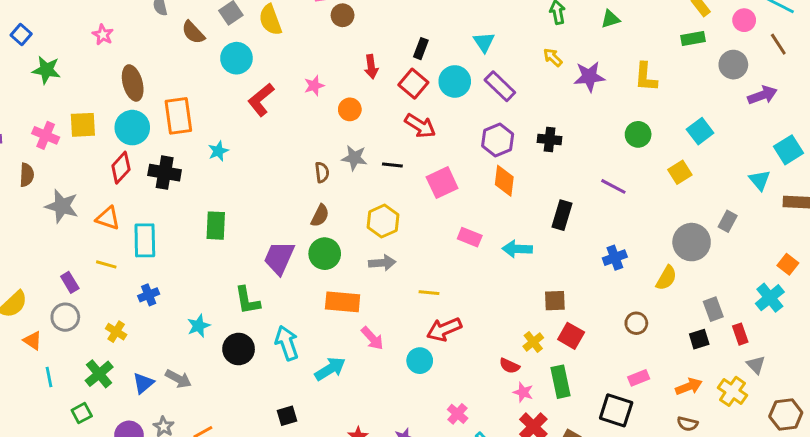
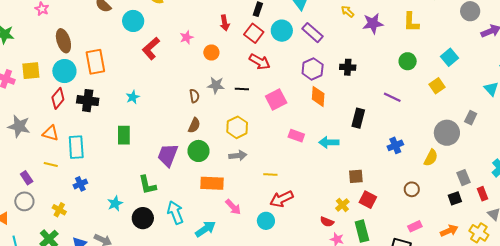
cyan star: (218, 151) -> (133, 97), moved

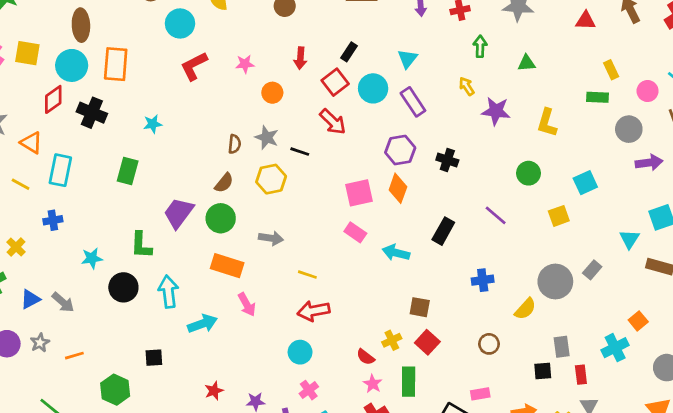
pink square: (276, 99) -> (359, 193), moved
yellow hexagon: (237, 127) -> (271, 179), moved
cyan circle: (266, 221) -> (300, 352), moved

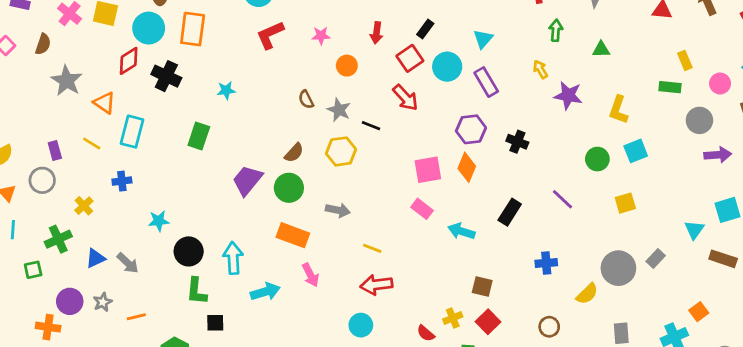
brown semicircle: (235, 144) -> (306, 99), moved, turned 144
cyan square: (585, 183) -> (636, 151), moved
green L-shape: (141, 245) -> (197, 291), moved

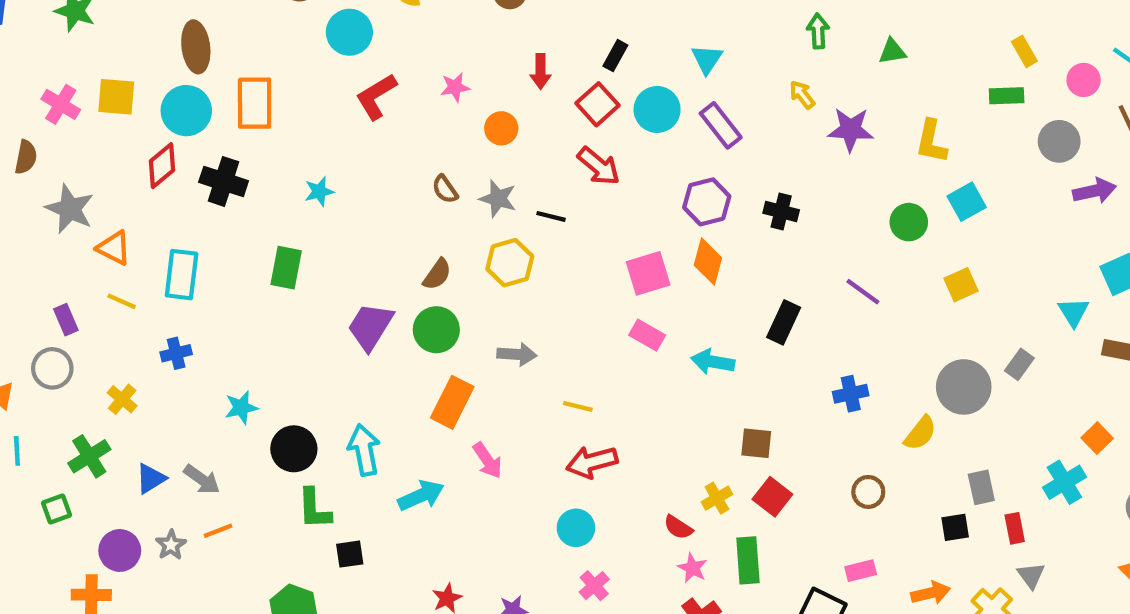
orange triangle: (105, 103) -> (114, 248), moved
orange rectangle: (293, 235) -> (452, 402), turned -76
orange line: (136, 317) -> (218, 531), moved

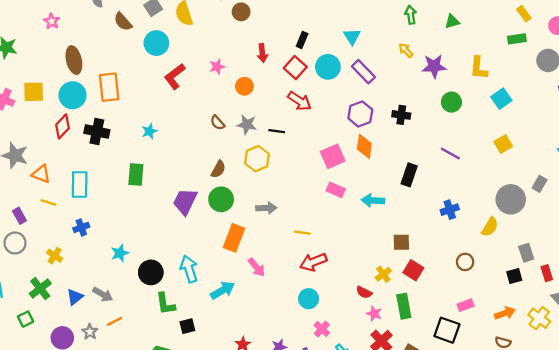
green circle: (909, 222) -> (451, 102), moved

